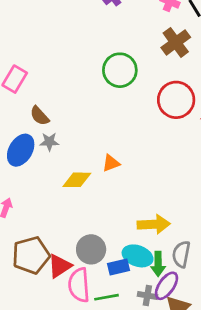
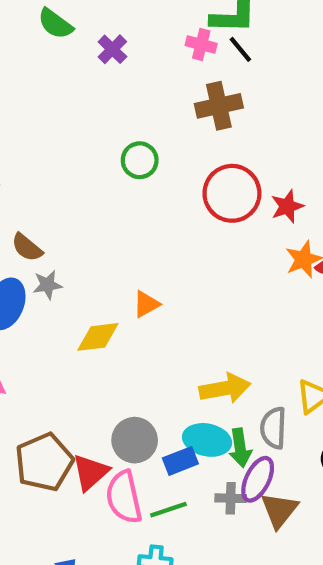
brown cross: (176, 42) -> (219, 106), turned 32
green circle: (120, 70) -> (140, 160), size x0.7

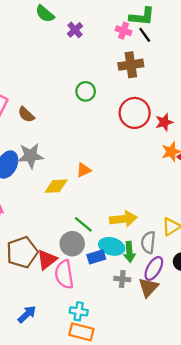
brown semicircle: (27, 247) -> (26, 115), moved
gray star: (47, 285) -> (31, 156), size x1.6
purple ellipse: (258, 479) -> (154, 268), moved
green line: (168, 510) -> (83, 224), moved, turned 54

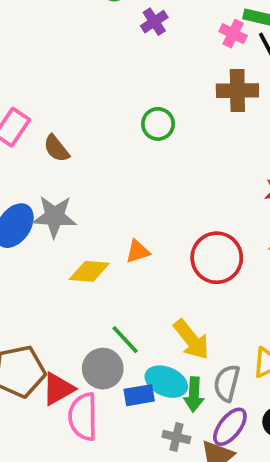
red circle: (135, 113) -> (217, 258), moved
yellow arrow: (123, 219) -> (191, 340), turned 50

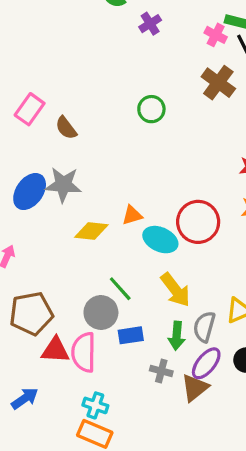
brown cross: (237, 91) -> (218, 83), turned 36
cyan ellipse: (166, 382) -> (160, 240), moved
red triangle: (58, 389) -> (55, 350), moved, turned 32

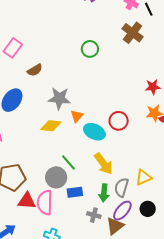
brown semicircle: (66, 128) -> (35, 70), moved, turned -84
gray star: (63, 185) -> (59, 98), moved
orange triangle: (132, 215) -> (77, 116), turned -32
red circle: (198, 222) -> (119, 121), size x0.7

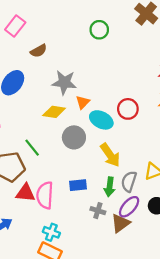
green line: (69, 162) -> (32, 148), moved
gray circle: (56, 177) -> (74, 137), moved

